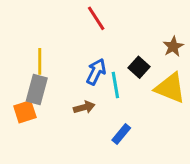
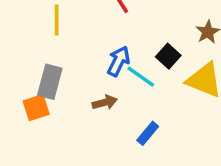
yellow line: (40, 61) -> (57, 20), moved
cyan line: (115, 85) -> (141, 77), turned -45

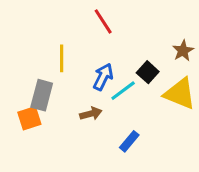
yellow line: (57, 20) -> (62, 58), moved
cyan line: (141, 77) -> (123, 91), turned -72

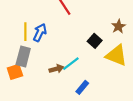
yellow line: (62, 58) -> (25, 32), moved
blue arrow: (103, 77) -> (40, 33), moved
cyan line: (123, 91) -> (71, 64), moved

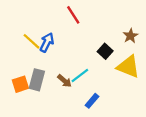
yellow line: (25, 32) -> (31, 41), turned -48
gray rectangle: (23, 56) -> (37, 80), moved
brown arrow: (56, 69) -> (64, 81), turned 56

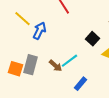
yellow line: (31, 41) -> (22, 19), moved
orange square: (20, 84) -> (16, 69), turned 35

